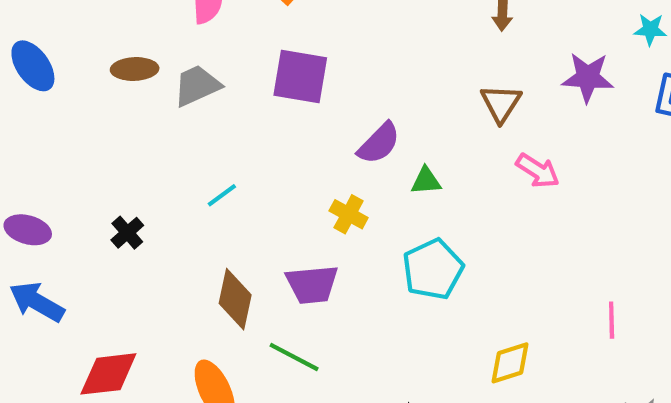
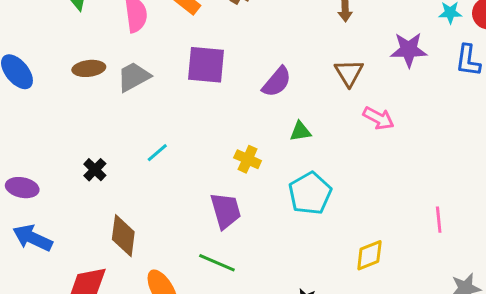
purple semicircle: (379, 143) -> (277, 82), moved
black cross: (127, 233) -> (95, 170), moved
purple trapezoid: (312, 284) -> (226, 211), turned -96
brown diamond: (235, 299) -> (123, 236), moved

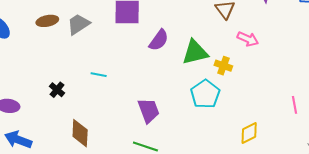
purple semicircle: (277, 82) -> (159, 40), moved
green triangle: (300, 131) -> (195, 52), size x1.8
cyan line: (157, 153) -> (99, 75), turned 56
yellow cross: (248, 159) -> (223, 66), moved

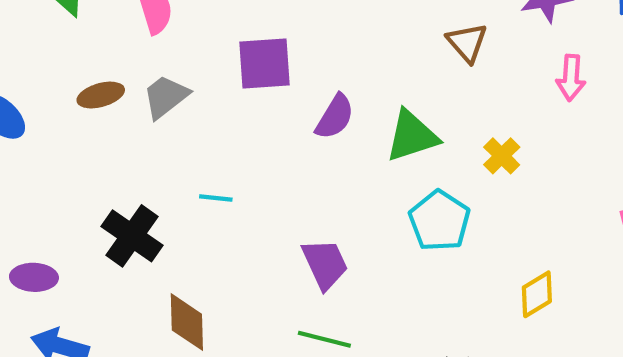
pink arrow: (248, 39) -> (571, 78), moved, turned 75
yellow cross: (223, 66) -> (502, 156), moved, turned 30
black cross: (57, 90) -> (132, 236), size x1.8

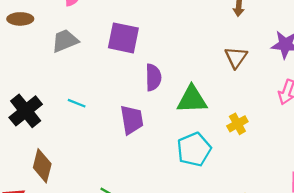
brown ellipse: (101, 95) -> (20, 19), moved
purple semicircle: (335, 117) -> (153, 77), turned -48
purple trapezoid: (325, 264) -> (132, 120), moved

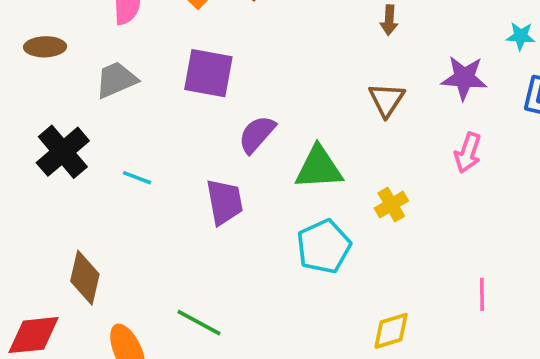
purple semicircle: (153, 77) -> (257, 134), turned -136
black cross: (26, 111) -> (63, 152), moved

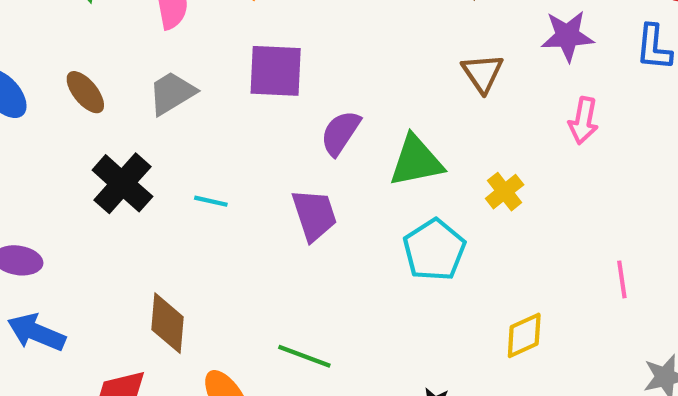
brown ellipse: (45, 47) -> (85, 92), moved, turned 60

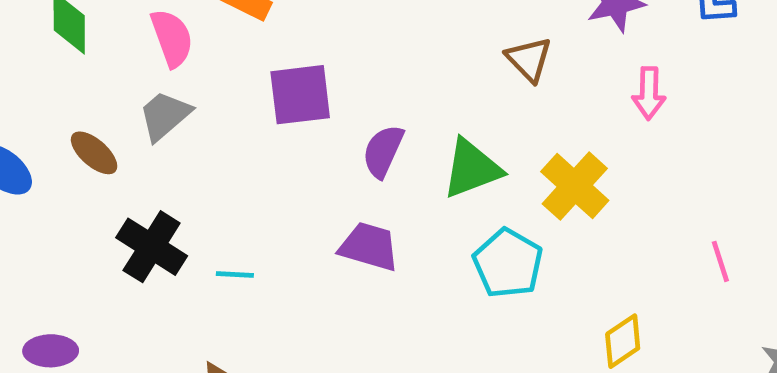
gray trapezoid: (172, 93) -> (165, 116), moved
yellow cross: (505, 192) -> (575, 186), size x1.6
cyan line: (211, 201) -> (235, 274), moved
purple trapezoid: (314, 215) -> (369, 247), turned -46

